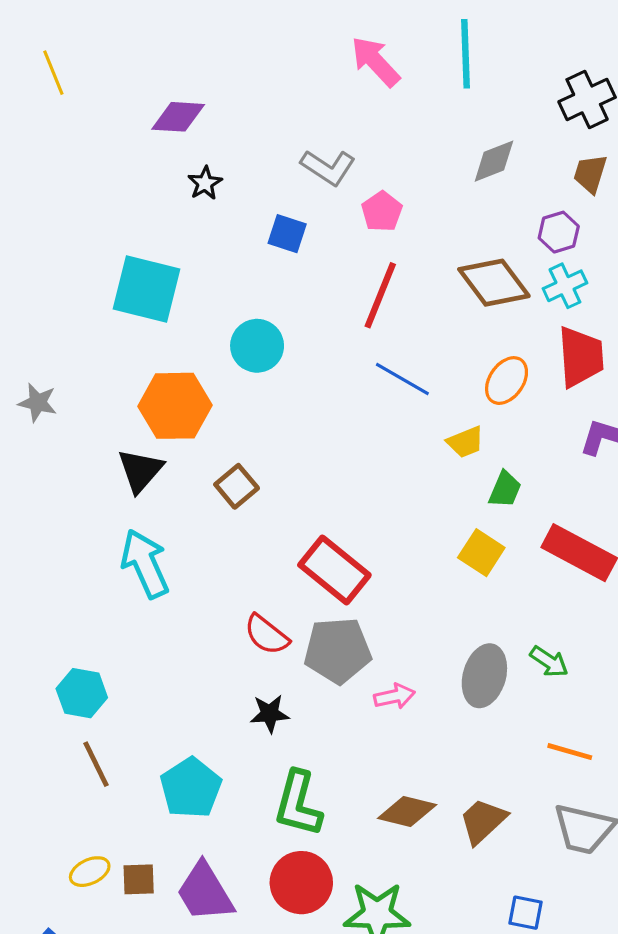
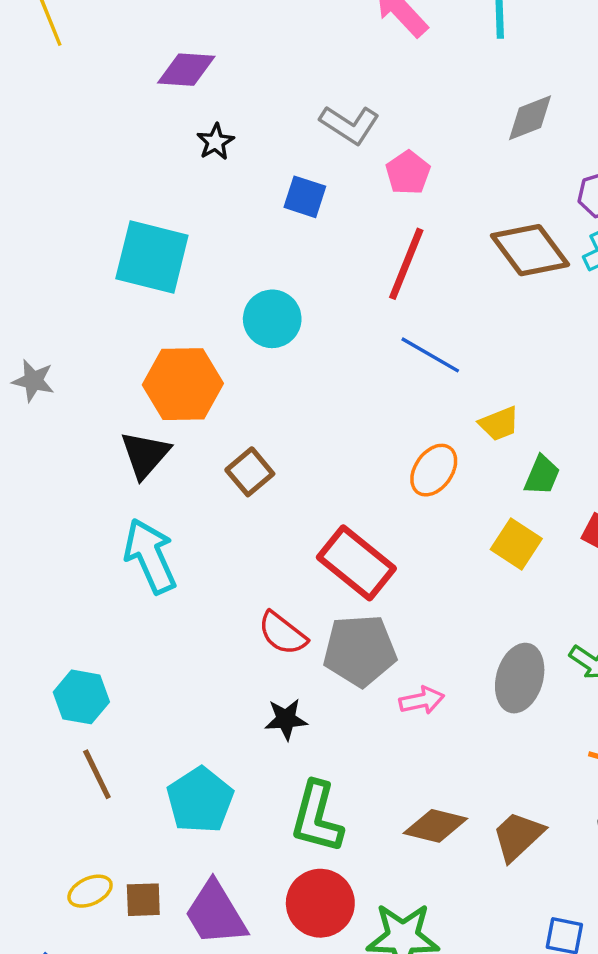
orange ellipse: (507, 381) -> (434, 470), moved

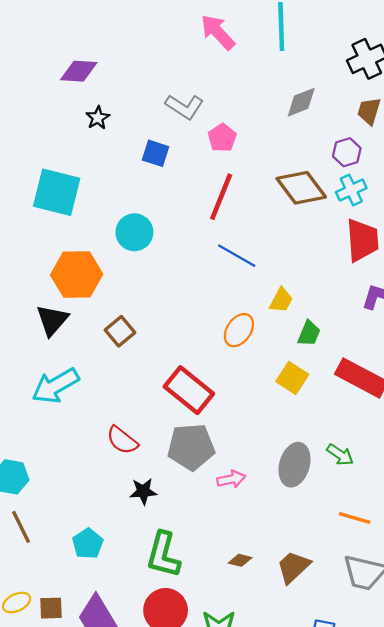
yellow trapezoid: (499, 424) -> (281, 300), turned -40
cyan arrow: (150, 556) -> (55, 386), turned -96
red semicircle: (283, 633) -> (122, 440), moved
cyan pentagon: (200, 800) -> (88, 544), size x0.7
brown diamond: (435, 826) -> (240, 560), size x0.6

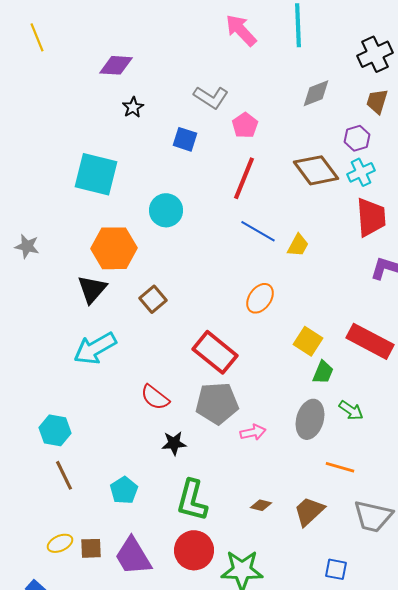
yellow trapezoid: (281, 300) -> (298, 245), moved
green trapezoid: (309, 333) -> (323, 372), moved
orange line: (355, 518) -> (340, 467), moved

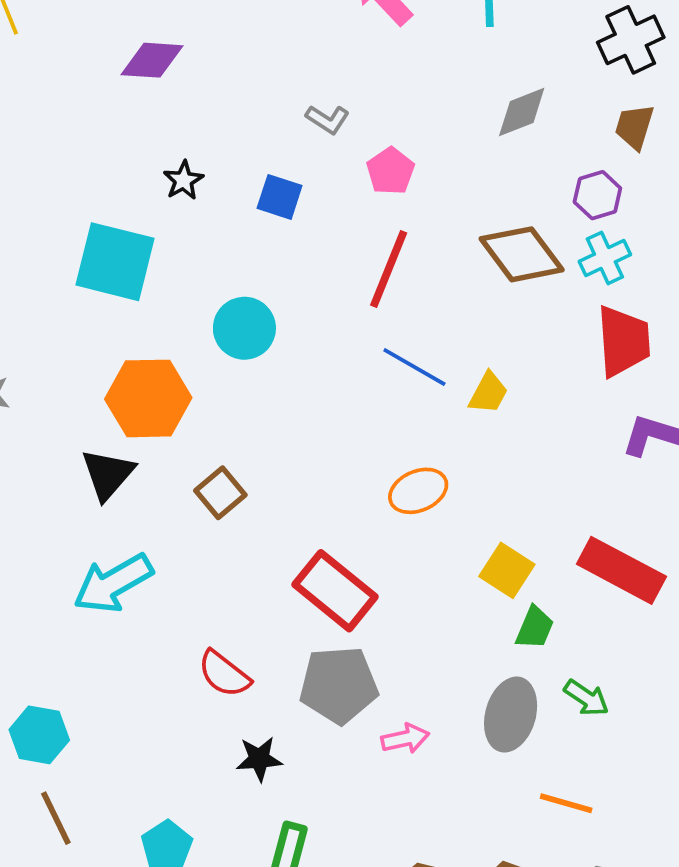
gray L-shape: (211, 97) -> (328, 119), size x0.7
black star: (133, 107) -> (183, 180), moved
orange ellipse: (260, 298) -> (418, 491), turned 32

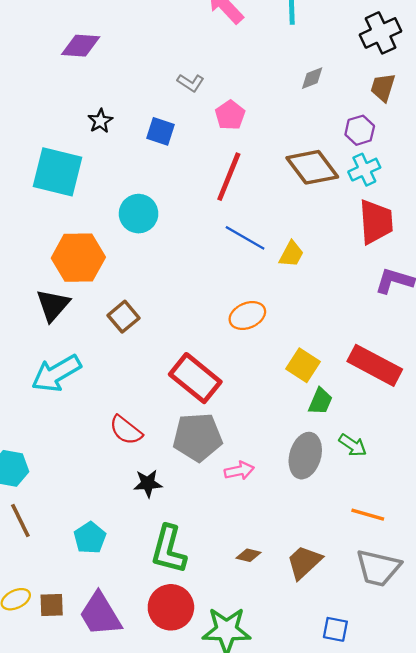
gray diamond: (522, 112) -> (312, 78), size x0.7
orange line: (566, 803) -> (368, 515), moved

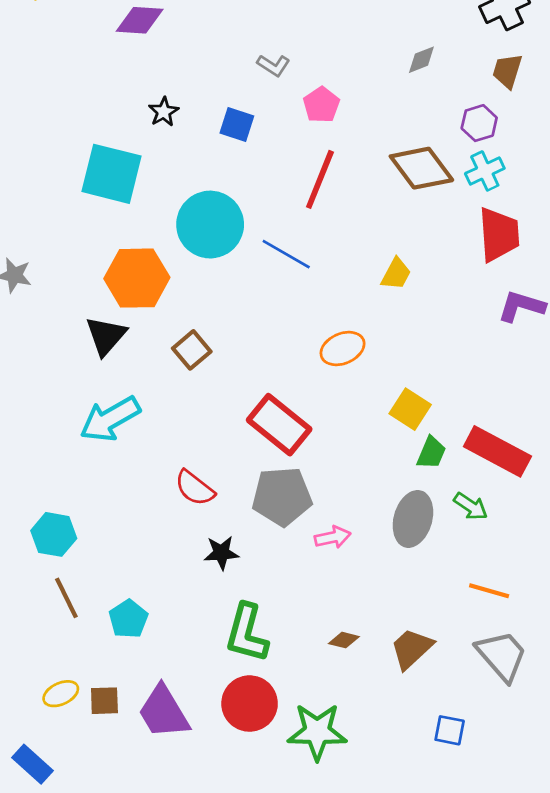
cyan circle: (139, 214) -> (210, 225), size x1.4
blue line: (245, 238) -> (286, 254), moved
red rectangle: (375, 365) -> (497, 451), moved
cyan pentagon: (90, 538) -> (128, 619), moved
gray trapezoid: (378, 568) -> (502, 656), turned -144

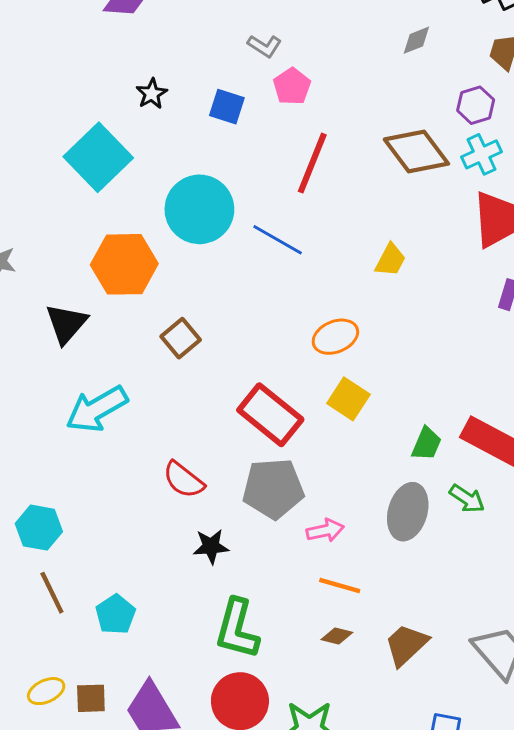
pink pentagon: (321, 105) -> (292, 86), moved
cyan square: (111, 174) -> (98, 157), turned 32
black triangle: (106, 336) -> (66, 324), moved
yellow square: (410, 409) -> (348, 399), moved
orange line: (489, 591) -> (340, 585), moved

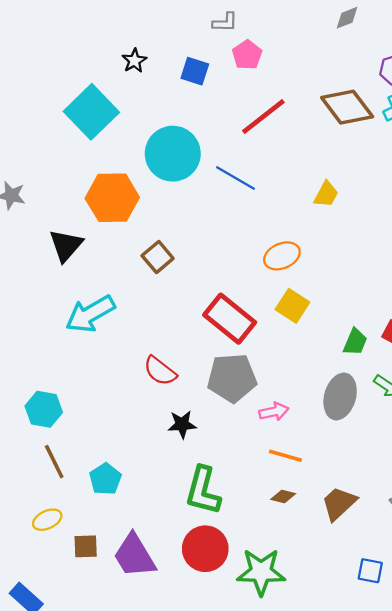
gray L-shape: (265, 46) -> (225, 22), turned -32
red line: (312, 163) -> (263, 116), turned 30
yellow ellipse: (46, 691) -> (47, 520), moved

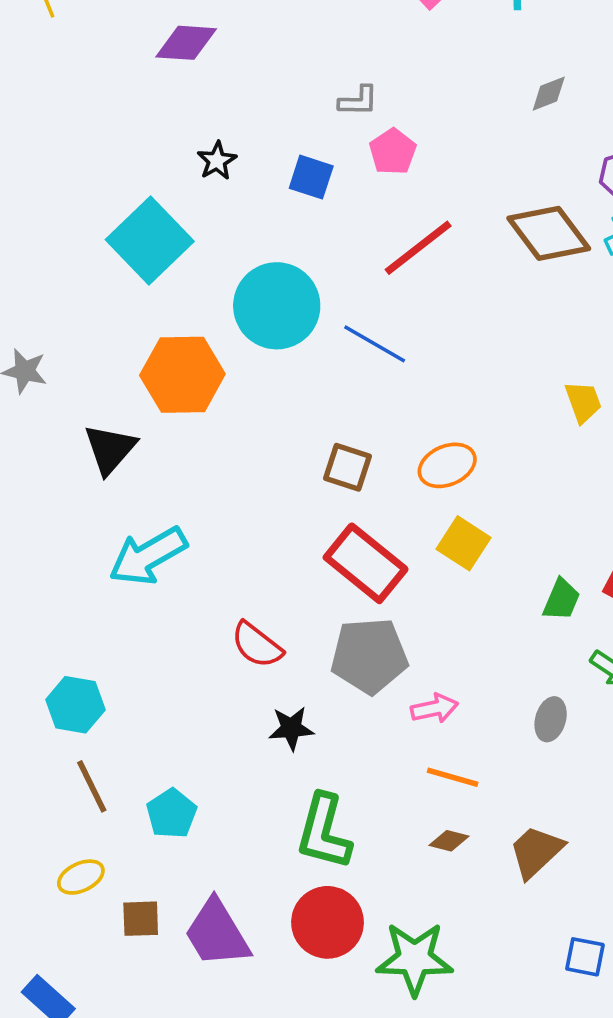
yellow trapezoid: (326, 194) -> (583, 402), moved, turned -48
brown square: (158, 257) -> (347, 467), moved, turned -32
gray ellipse: (340, 396) -> (551, 719), moved, size x0.6

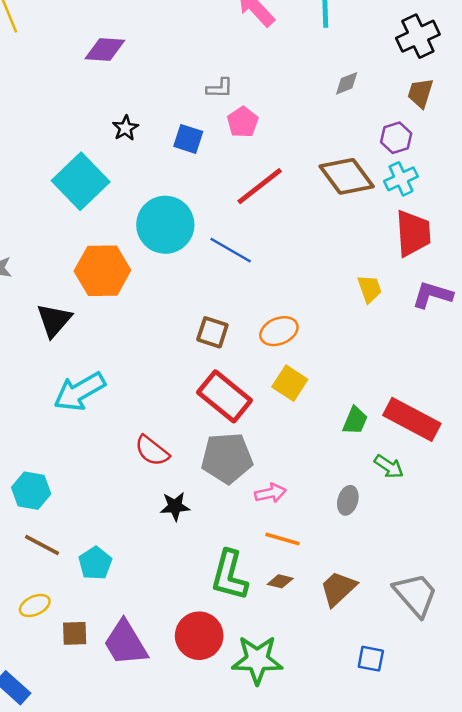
brown line: (92, 786) -> (42, 545), turned -36
green L-shape: (324, 832) -> (229, 575), moved

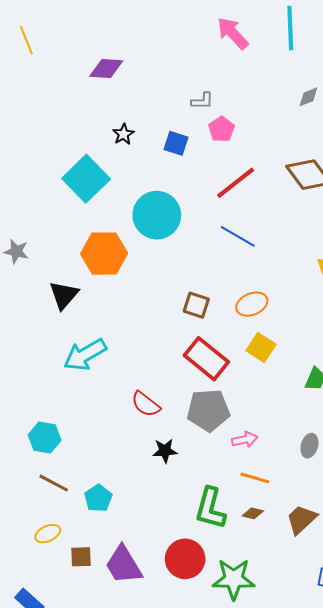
blue line: (231, 250) -> (238, 236), moved

